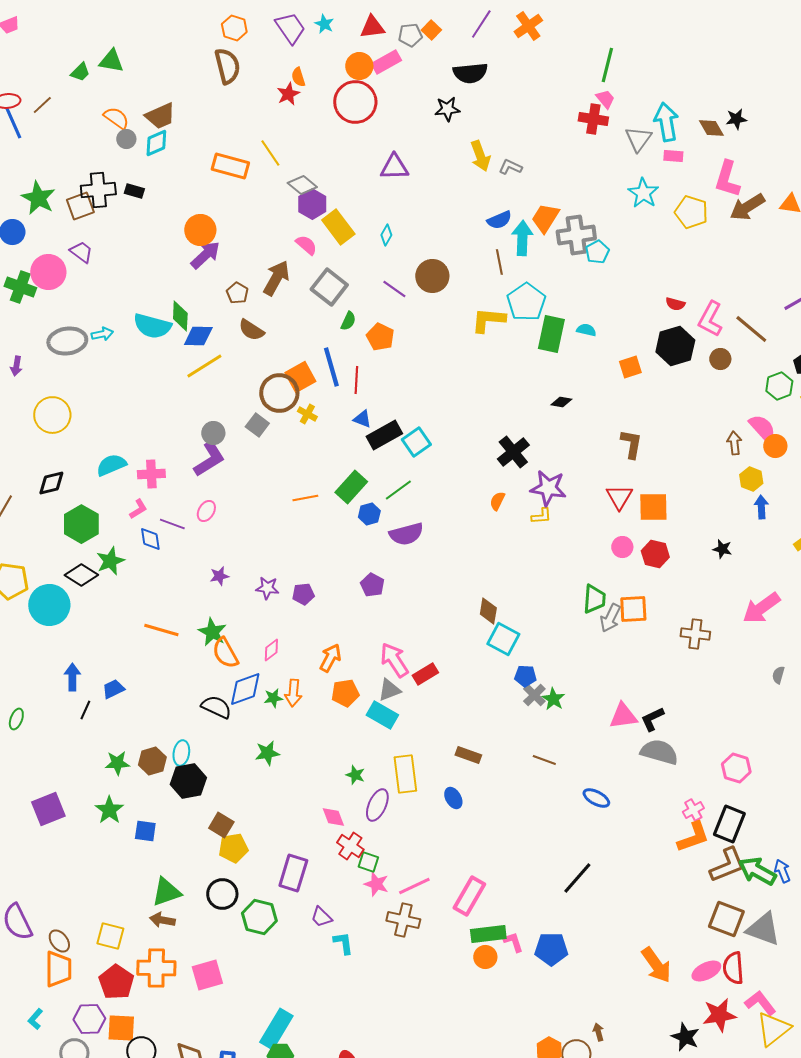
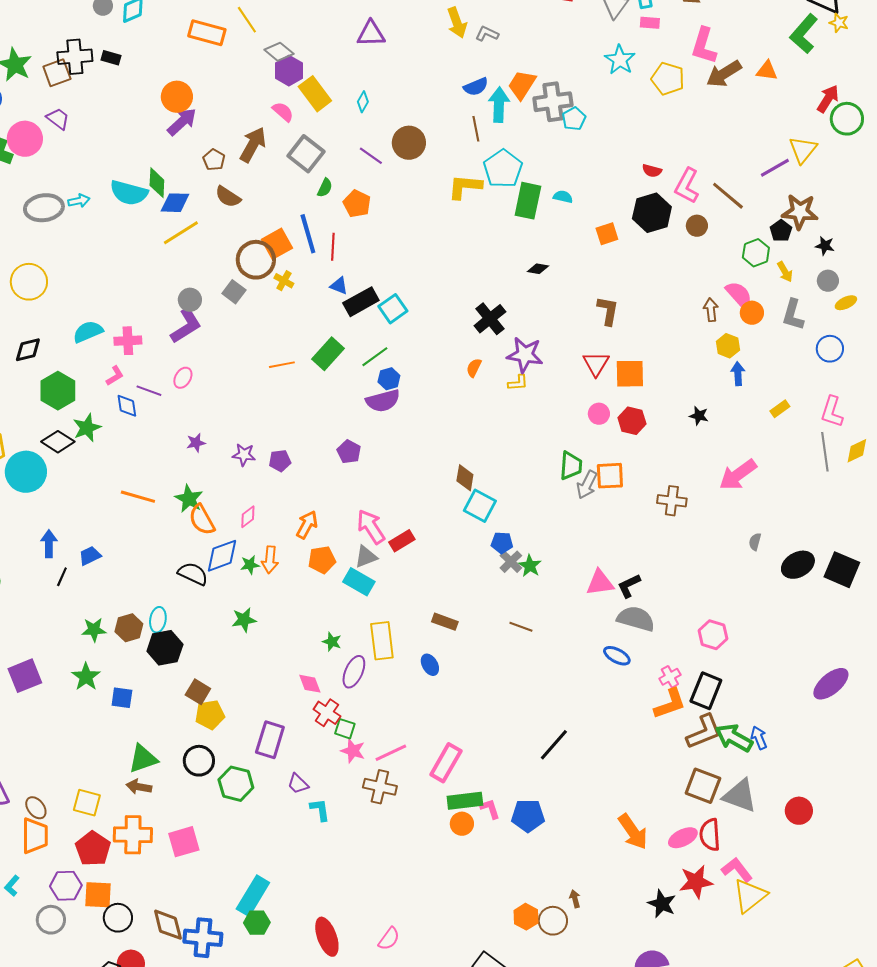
blue hexagon: (369, 514) -> (389, 379), moved
blue ellipse: (596, 798) -> (617, 656), moved

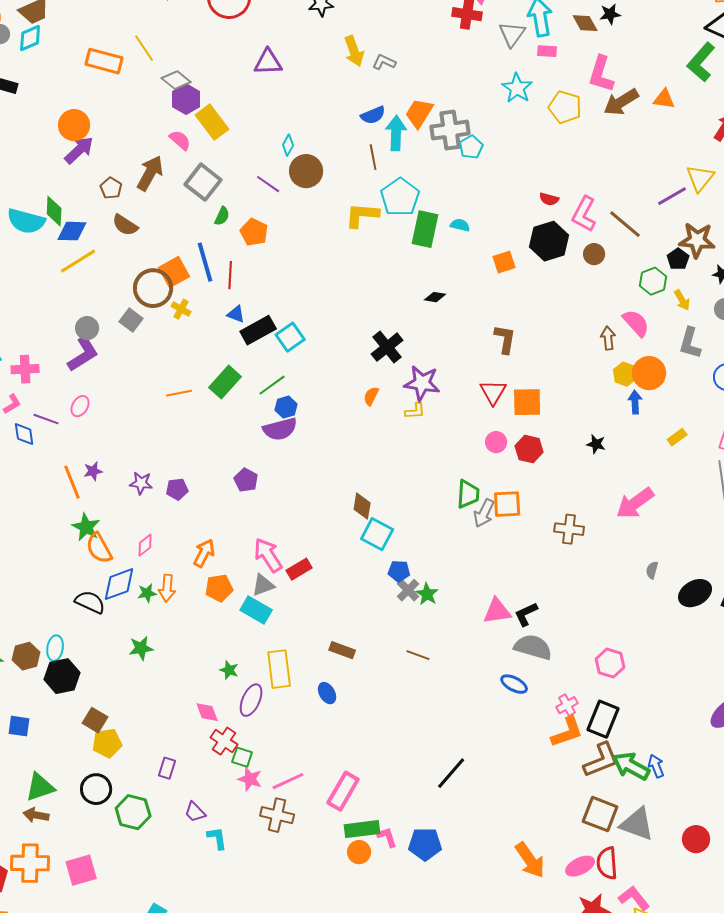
cyan diamond: (363, 102) -> (288, 145), moved
orange circle: (752, 313) -> (649, 373), moved, size x1.4
orange line: (138, 497) -> (72, 482), moved, turned 52
purple rectangle: (270, 740) -> (167, 768), size x0.6

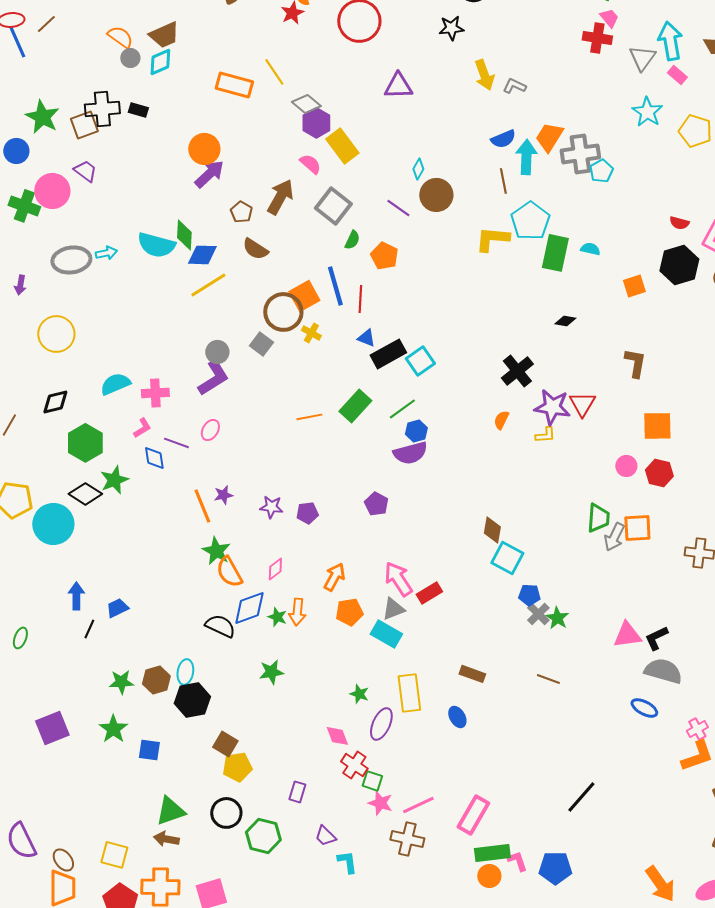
pink rectangle: (547, 51) -> (677, 75), turned 36
red triangle: (493, 392) -> (582, 404), moved
green star: (147, 593) -> (277, 617), turned 30

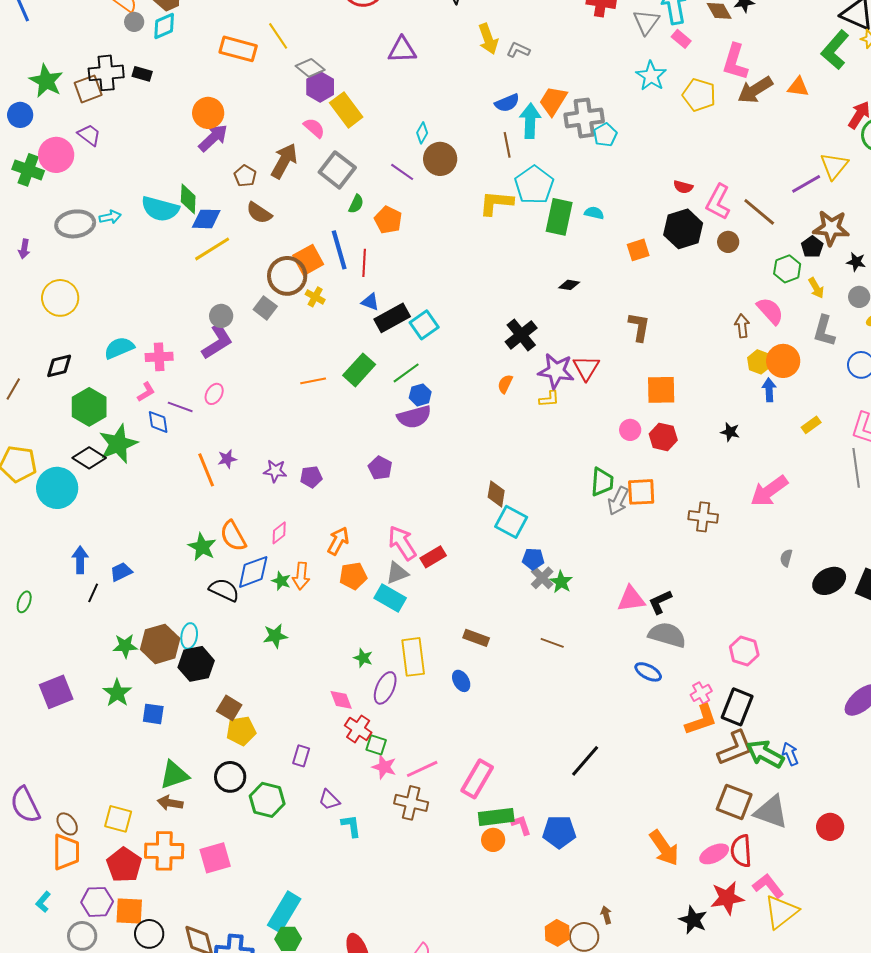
green star: (114, 480) -> (118, 444), size x1.4
green star: (216, 551) -> (202, 547), moved
brown hexagon: (156, 680) -> (160, 644), size x1.4

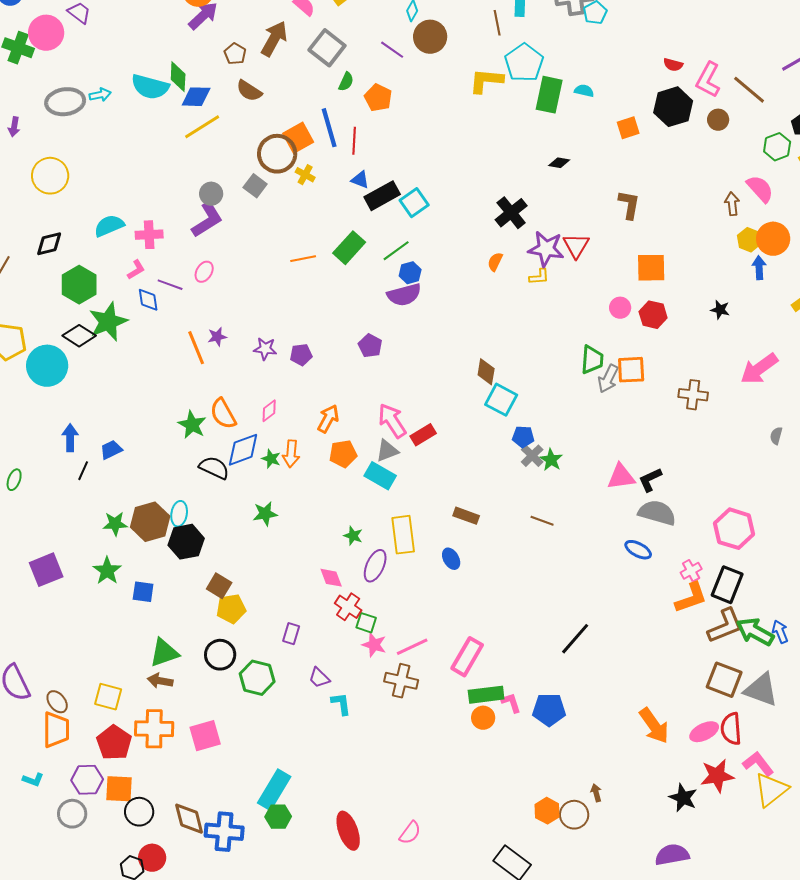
pink hexagon: (744, 651) -> (734, 529), size x1.4
cyan L-shape: (43, 902) -> (33, 780), turned -110

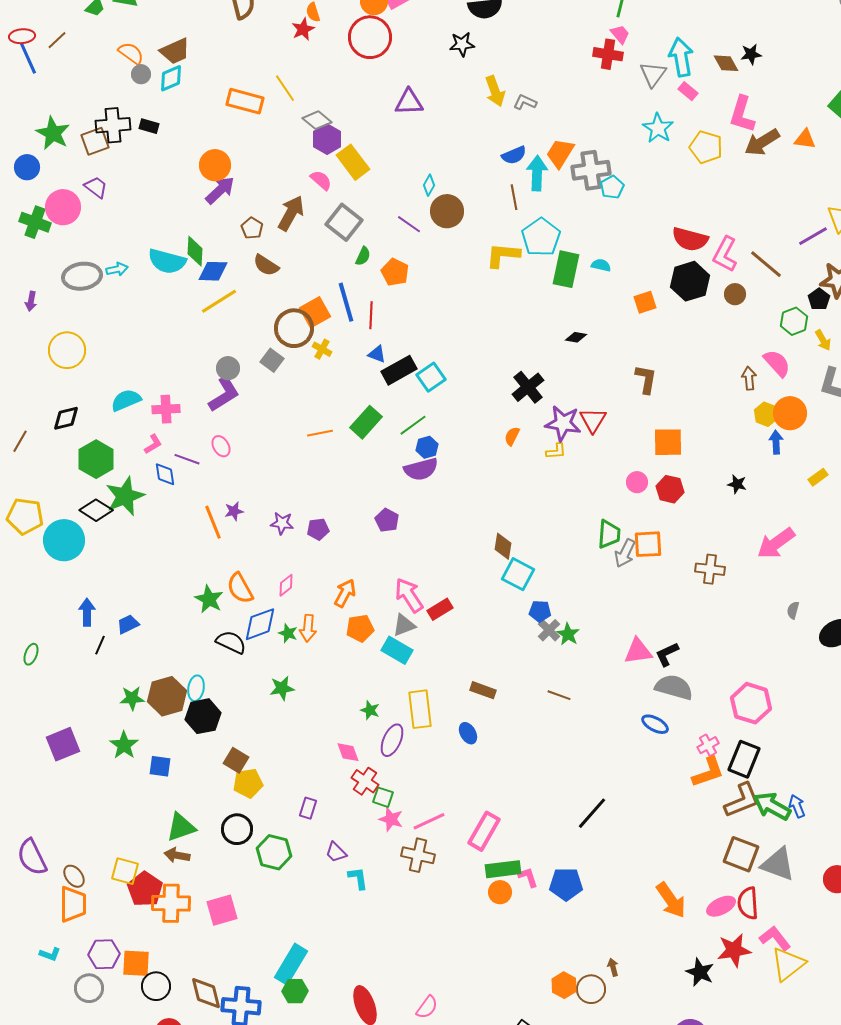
red semicircle: (673, 65) -> (690, 239), size x1.8
pink ellipse: (204, 272) -> (221, 446), turned -60
red pentagon: (114, 743) -> (145, 889), moved

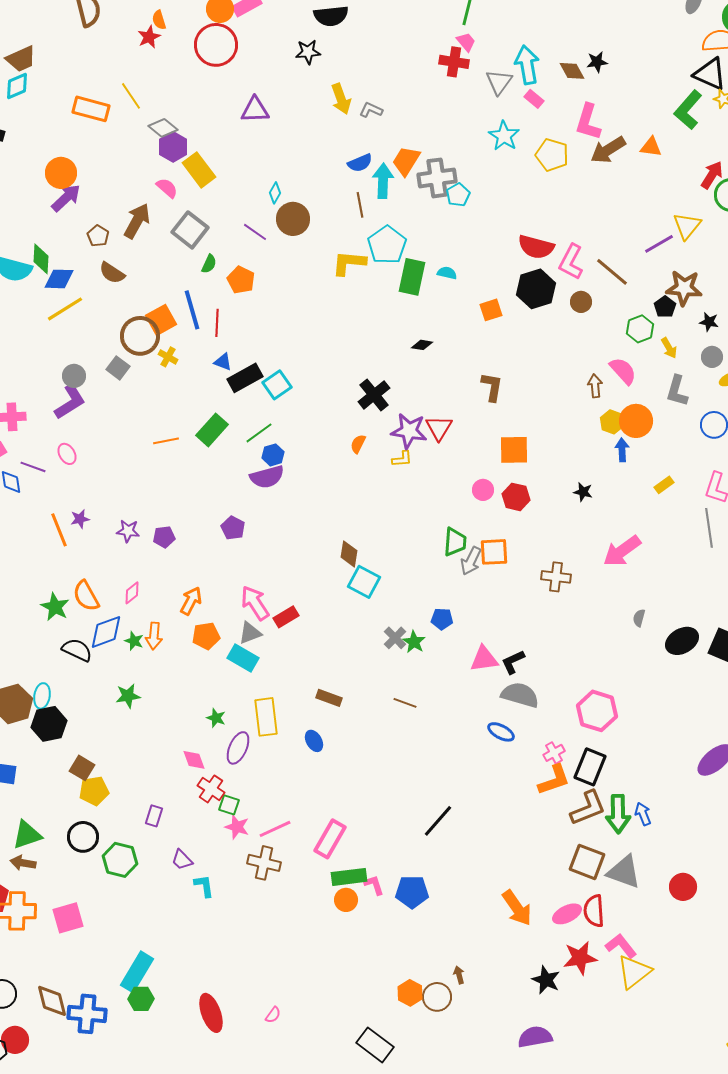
blue pentagon: (540, 611) -> (442, 619), moved
green arrow: (772, 806) -> (618, 814), turned -120
pink semicircle: (427, 1007) -> (273, 1015), size x0.7

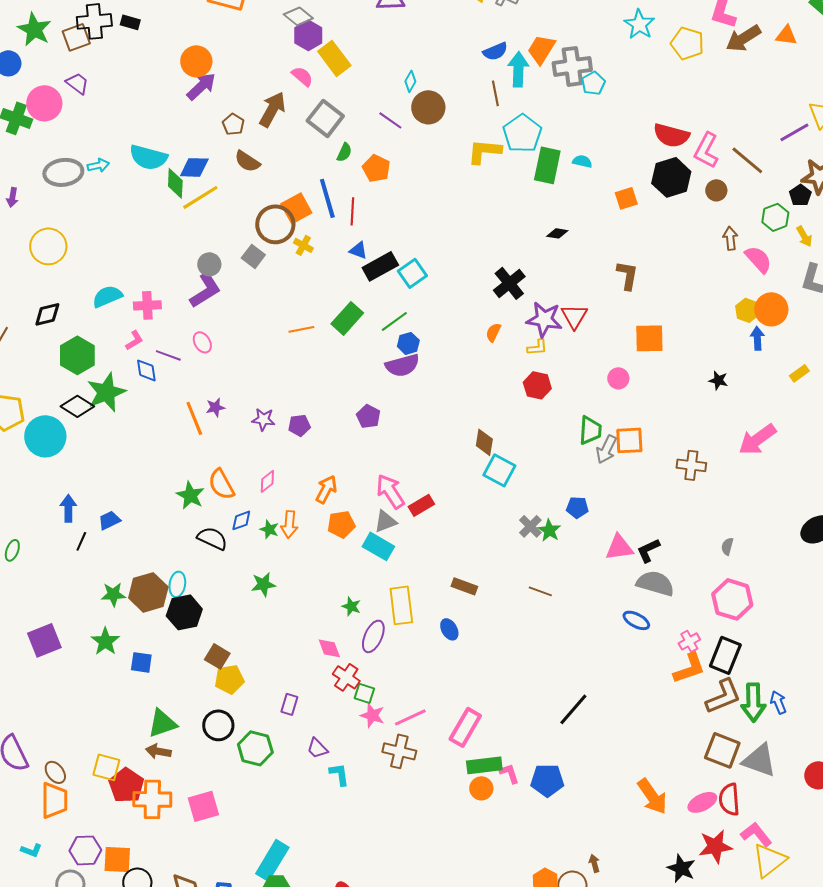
green diamond: (41, 259) -> (175, 183), moved
brown arrow: (595, 386) -> (730, 238), moved
red hexagon: (516, 497) -> (537, 385), moved
gray semicircle: (639, 618) -> (727, 546), moved
blue diamond: (106, 632) -> (241, 520), size x0.6

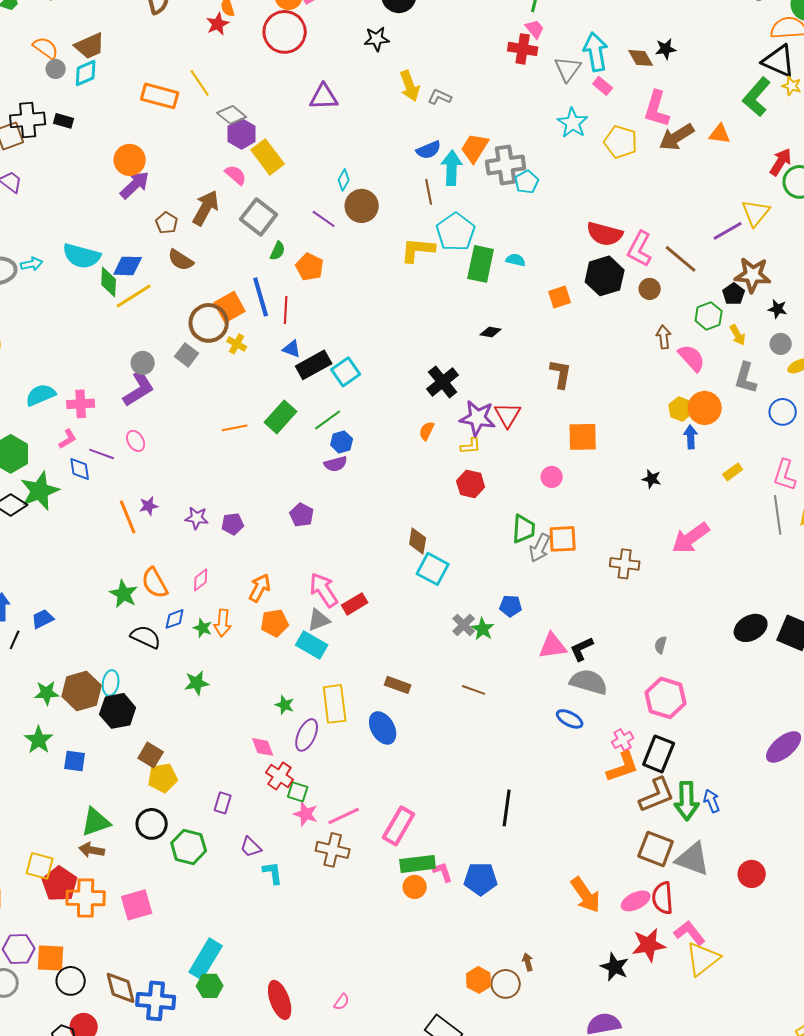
purple semicircle: (402, 365) -> (336, 464), size x0.7
blue ellipse: (449, 629) -> (383, 728), size x1.5
black line: (573, 709) -> (507, 808), turned -33

